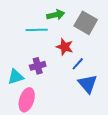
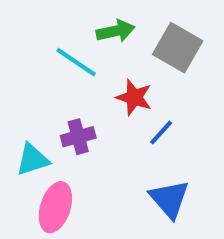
cyan line: (37, 30) -> (76, 62), turned 35
blue triangle: (88, 84) -> (169, 199), moved

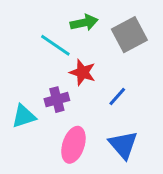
gray square: (178, 48) -> (129, 35), turned 32
red star: (134, 97) -> (83, 72), moved
pink ellipse: (55, 207) -> (73, 145), moved

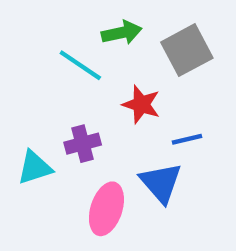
red star: (83, 72) -> (141, 104), moved
blue line: (117, 97) -> (187, 139), moved, turned 35
blue triangle: (123, 145) -> (161, 183), moved

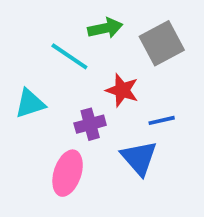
purple cross: (83, 144) -> (90, 124), moved
cyan triangle: (35, 168) -> (30, 103), moved
pink ellipse: (106, 209) -> (68, 173), moved

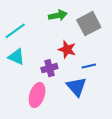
cyan line: (69, 56) -> (15, 31), moved, turned -70
cyan triangle: (30, 103) -> (16, 57), turned 42

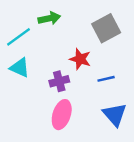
green arrow: (58, 15) -> (49, 18), moved
blue triangle: (76, 87) -> (115, 115), moved
pink ellipse: (37, 95) -> (62, 115), moved

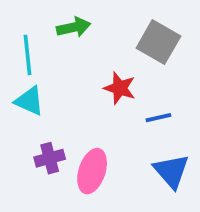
gray square: (106, 28) -> (158, 42), turned -32
cyan line: (19, 37) -> (28, 55), turned -60
purple cross: (59, 81) -> (50, 158), moved

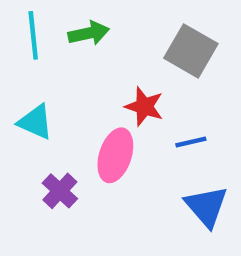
cyan line: (28, 55) -> (33, 35), moved
purple cross: (50, 158) -> (60, 191), turned -32
pink ellipse: (92, 171) -> (115, 155), moved

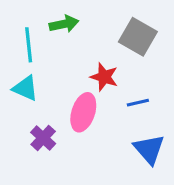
cyan line: (33, 35) -> (29, 45), moved

